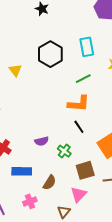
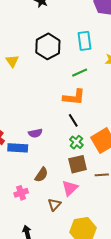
green cross: (64, 151) -> (76, 142), moved
blue rectangle: (22, 171) -> (18, 148), moved

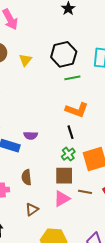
green line: (80, 73) -> (72, 78), moved
brown semicircle: (41, 175) -> (27, 177), turned 126
pink triangle: (70, 188) -> (62, 199), moved

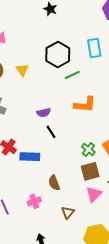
black line: (70, 132) -> (51, 132), moved
purple semicircle: (31, 135) -> (44, 113), moved

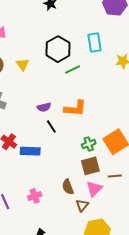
orange L-shape: (85, 105) -> (75, 108), moved
green cross: (88, 150) -> (89, 144), turned 32
brown semicircle: (54, 183) -> (68, 187), moved
brown triangle: (68, 212) -> (82, 205), moved

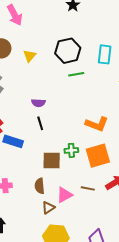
orange L-shape: (75, 108) -> (97, 124), moved
brown square: (90, 166) -> (52, 161), moved

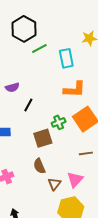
cyan rectangle: (105, 54) -> (66, 58), moved
black line: (40, 123) -> (28, 105), moved, turned 64
pink triangle: (64, 195) -> (75, 179), moved

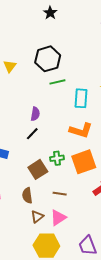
purple semicircle: (12, 87) -> (35, 114), moved, turned -80
brown square: (43, 138) -> (38, 169), turned -30
brown line: (86, 153) -> (60, 194), moved

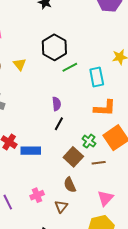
green cross: (57, 158) -> (89, 141), turned -32
brown line: (60, 194) -> (99, 163), moved
brown triangle: (37, 217) -> (61, 206), moved

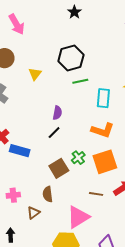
yellow triangle: (20, 64) -> (35, 74), moved
brown line: (99, 163) -> (96, 194), moved
pink triangle: (105, 198) -> (78, 217), size x1.4

